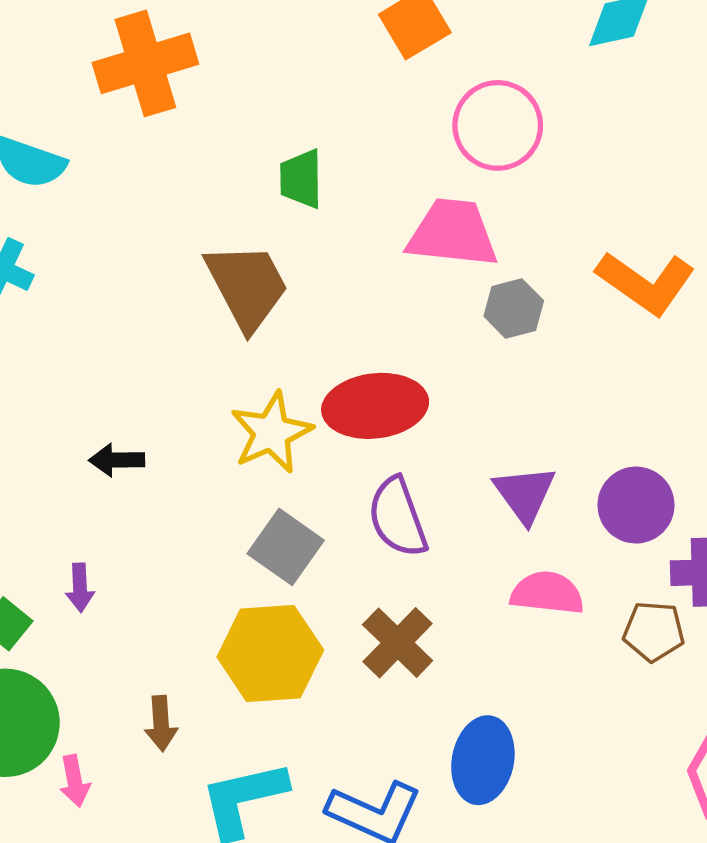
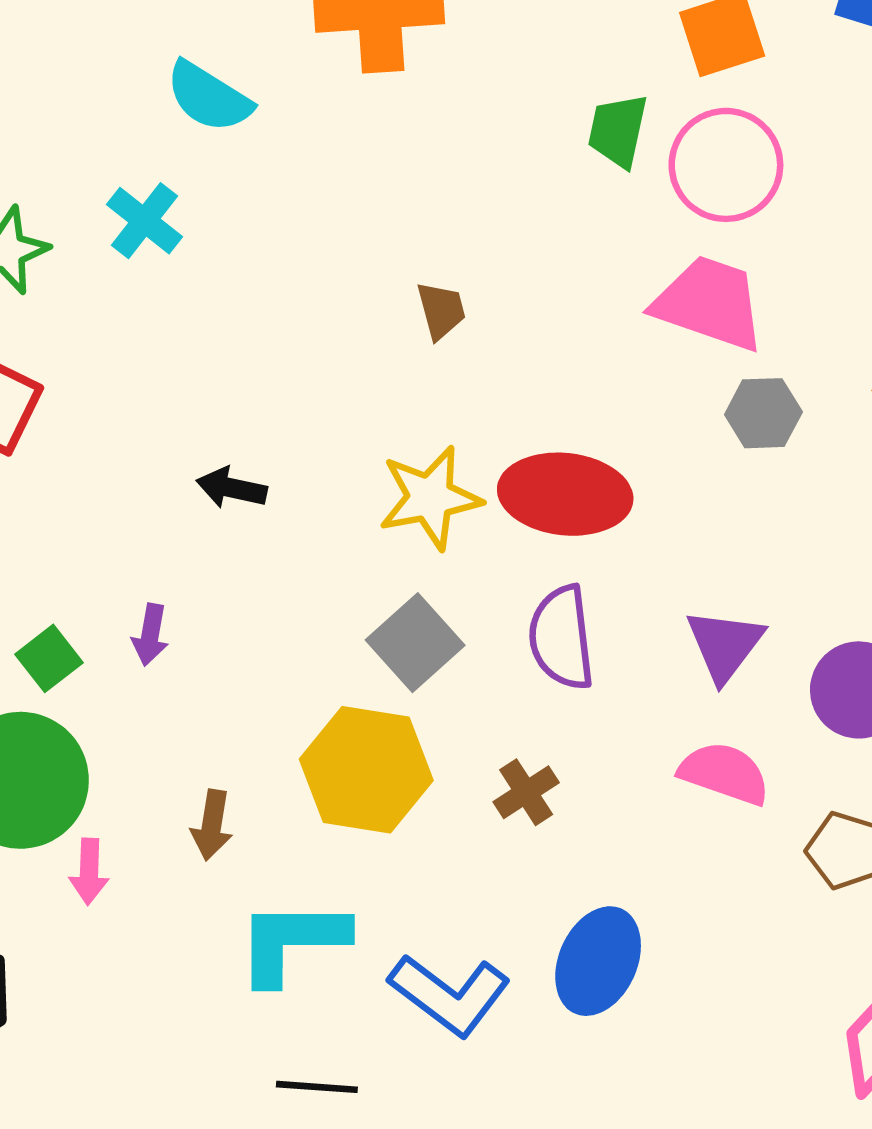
pink circle: (498, 125) -> (726, 165), moved
green trapezoid: (301, 179) -> (618, 131), moved
brown trapezoid: (247, 286) -> (441, 310), size x0.5
brown cross: (398, 643) -> (526, 792), size x0.7

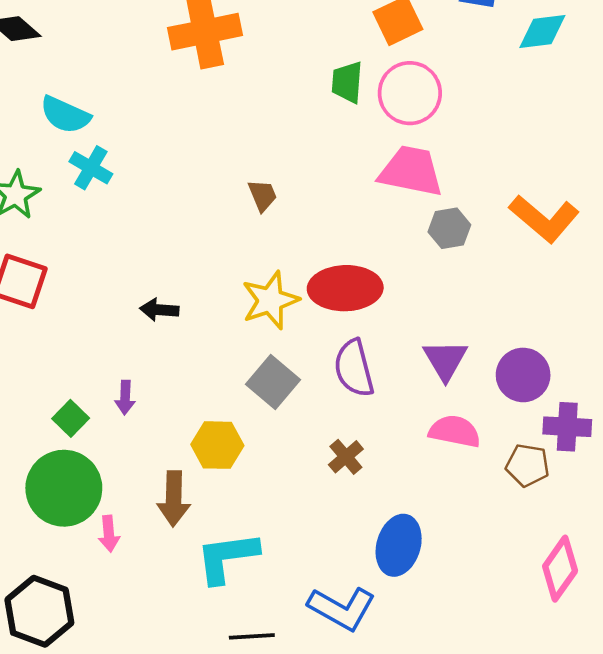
cyan semicircle: (209, 97) -> (65, 115), moved
yellow hexagon: (366, 770) -> (217, 445), moved, size x0.7
brown arrow: (212, 825) -> (174, 499), size x1.4
blue L-shape: (450, 995) -> (342, 608), moved

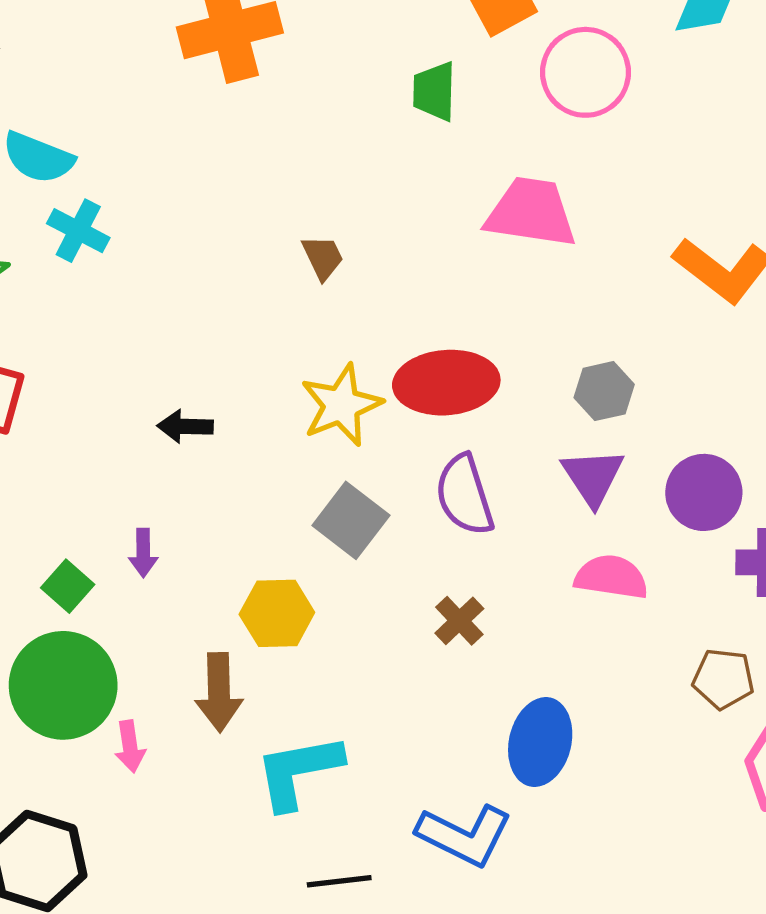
pink circle: (410, 93) -> (585, 72), moved
gray hexagon: (449, 228) -> (604, 391), moved
brown pentagon: (527, 465) -> (723, 679), moved

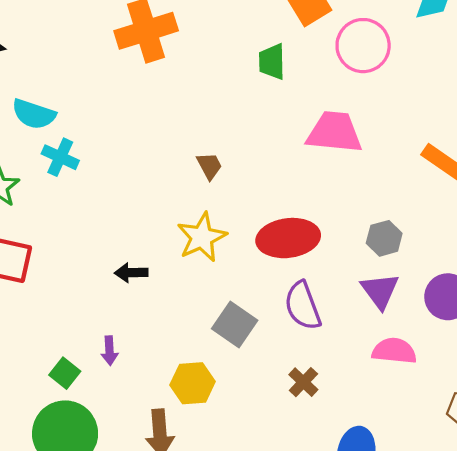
yellow star: (341, 405) -> (202, 237), moved

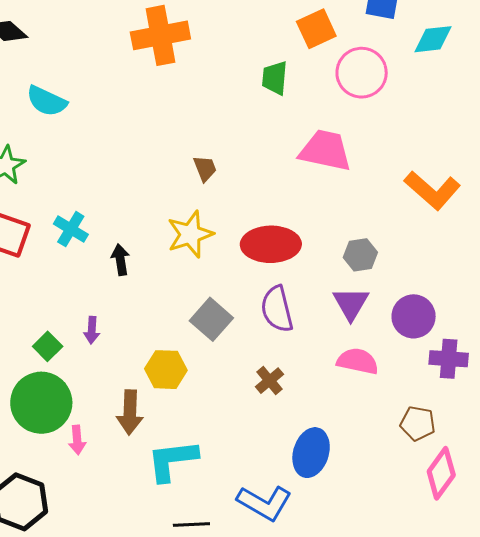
cyan cross: (60, 157) -> (71, 229), moved
black arrow: (131, 273) -> (120, 260), turned 76

